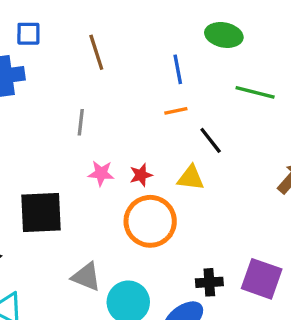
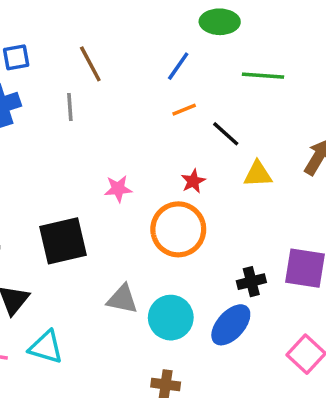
blue line: (178, 69) -> (178, 66), turned 56
gray line: (81, 122) -> (70, 107), moved
red star: (141, 175) -> (193, 181), moved
yellow triangle: (191, 178) -> (258, 174), moved

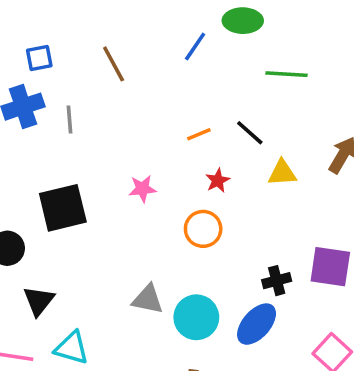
blue line: (178, 66) -> (195, 46), moved
gray line: (70, 107) -> (70, 119), moved
orange line: (184, 110) -> (199, 134), moved
orange circle: (178, 229) -> (203, 229), size x0.7
black square: (63, 241) -> (63, 208), moved

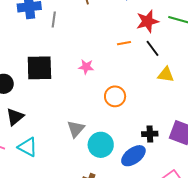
red star: (218, 180) -> (147, 21), moved, size x1.6
gray triangle: (148, 299) -> (76, 129), turned 48

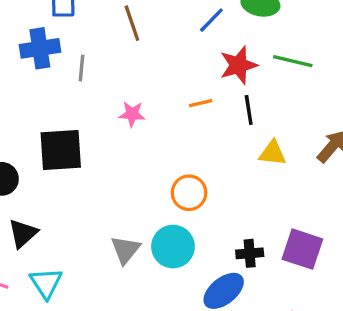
black line: (153, 48) -> (249, 110), turned 30
pink star: (86, 67) -> (132, 114), moved
cyan circle: (101, 145) -> (173, 247), moved
cyan triangle: (28, 147) -> (46, 283), turned 30

